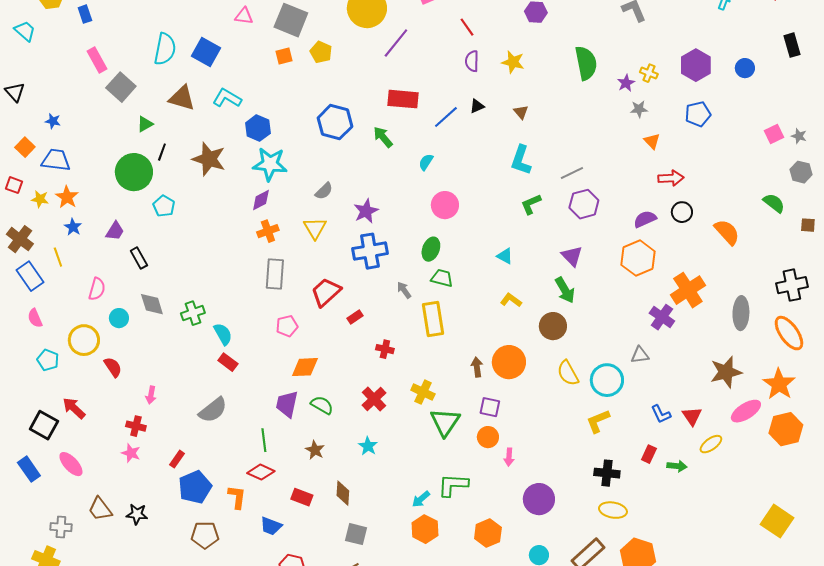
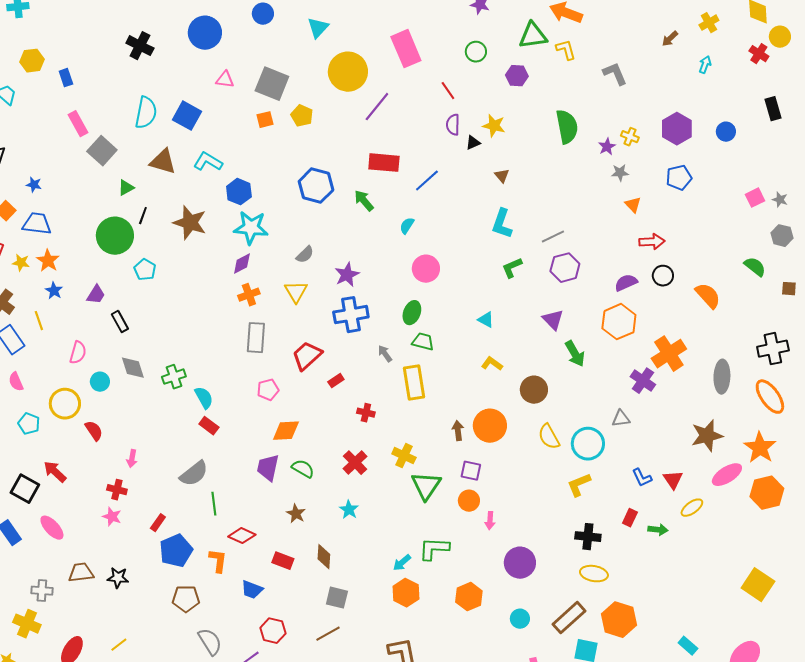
black triangle: (477, 106) -> (473, 143), moved
green arrow: (565, 290) -> (575, 354), moved
green line: (264, 440) -> (214, 504), moved
brown trapezoid: (100, 509) -> (81, 573), turned 120

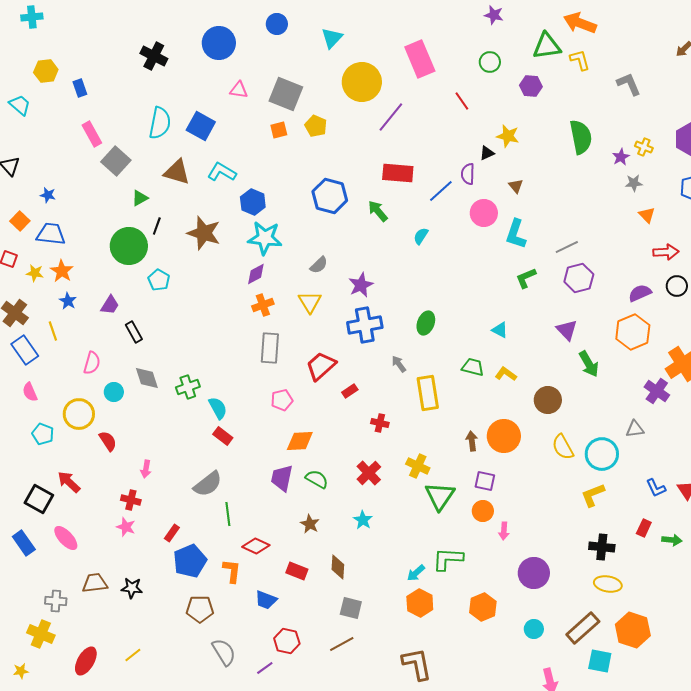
purple semicircle: (453, 125) -> (468, 174), moved
pink circle: (426, 269) -> (484, 213), moved
green trapezoid: (423, 342) -> (473, 367), moved

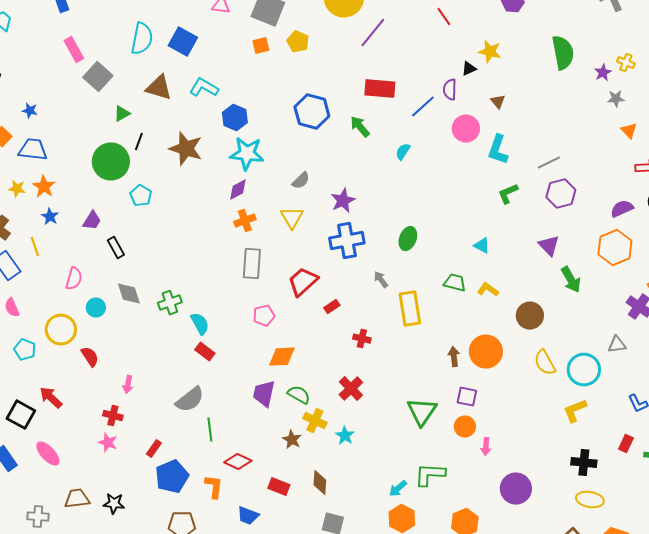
yellow cross: (418, 466) -> (315, 421), moved

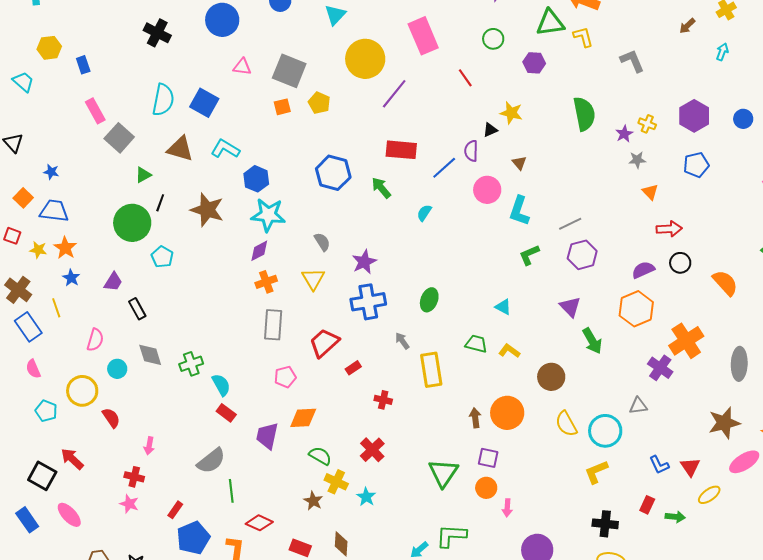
gray semicircle: (301, 181) -> (322, 242), turned -78
purple trapezoid: (264, 394) -> (267, 436), moved

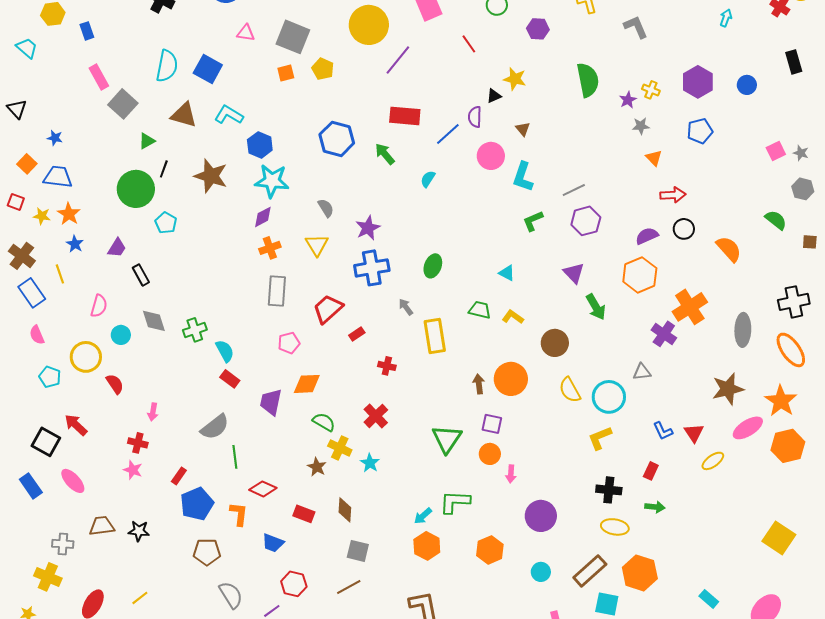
green arrow: (675, 517) -> (655, 507), moved

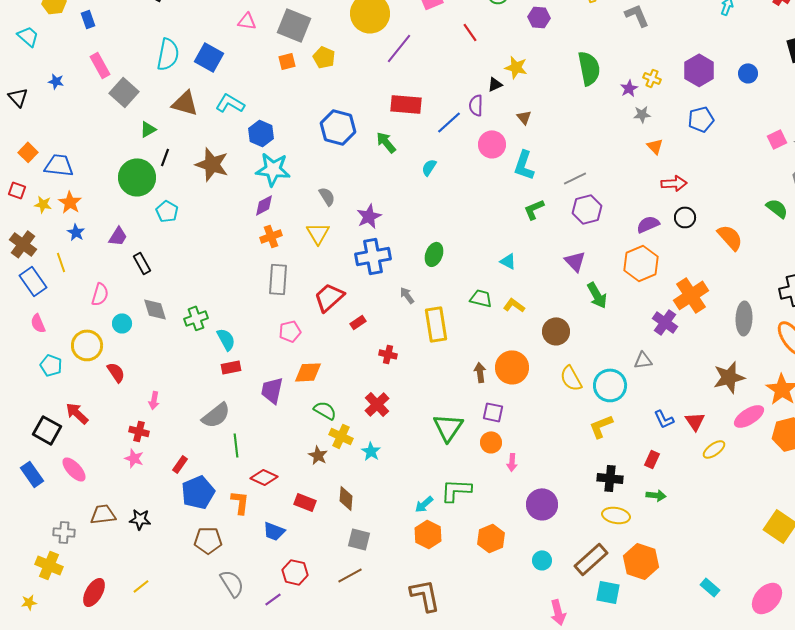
blue star: (55, 138) -> (56, 81), moved
red rectangle: (230, 379) -> (231, 367), turned -48

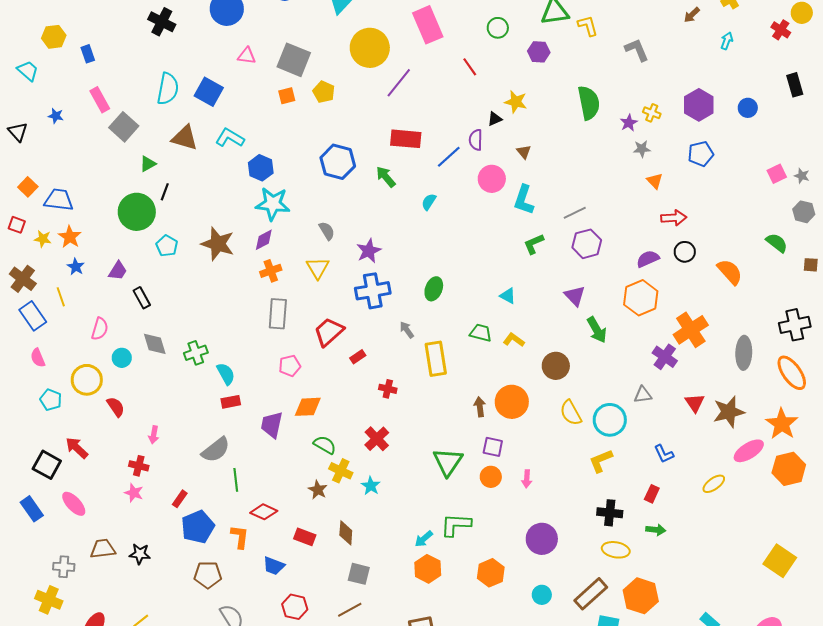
brown star: (212, 164) -> (218, 244), moved
red triangle: (695, 421) -> (695, 403), moved
pink arrow: (512, 462) -> (527, 479), moved

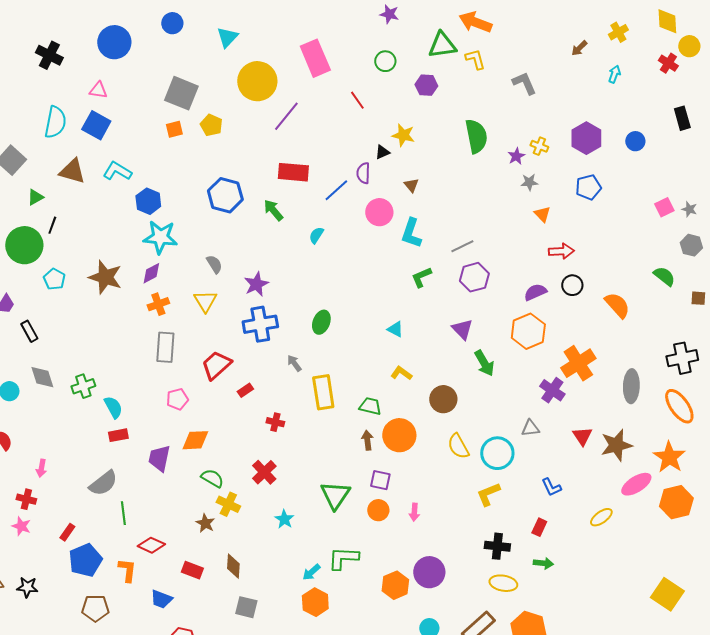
pink triangle: (247, 56) -> (98, 90), moved
green trapezoid: (481, 333) -> (370, 406), moved
cyan star: (371, 486) -> (284, 519), moved
orange hexagon: (491, 573) -> (395, 585), moved

